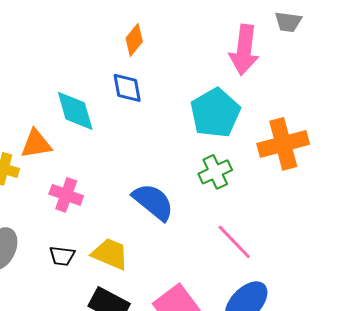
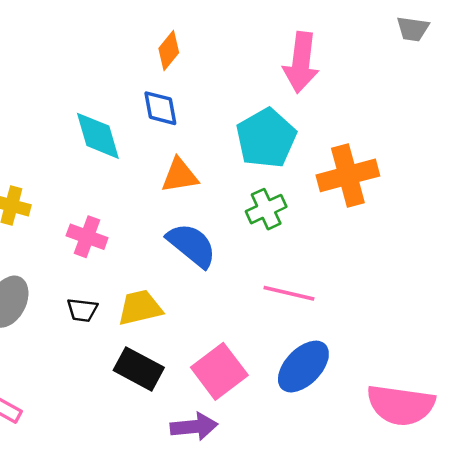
gray trapezoid: (288, 22) -> (413, 29), moved
orange triangle: (36, 144) -> (180, 175), moved
pink line: (234, 242) -> (289, 293), turned -33
yellow trapezoid: (110, 254) -> (140, 308), turned -36

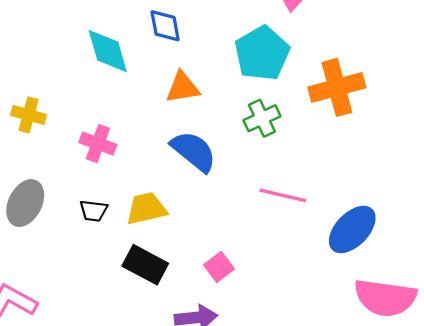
blue ellipse: (303, 367) -> (352, 229), moved
pink square: (219, 371) -> (219, 267), size x0.6

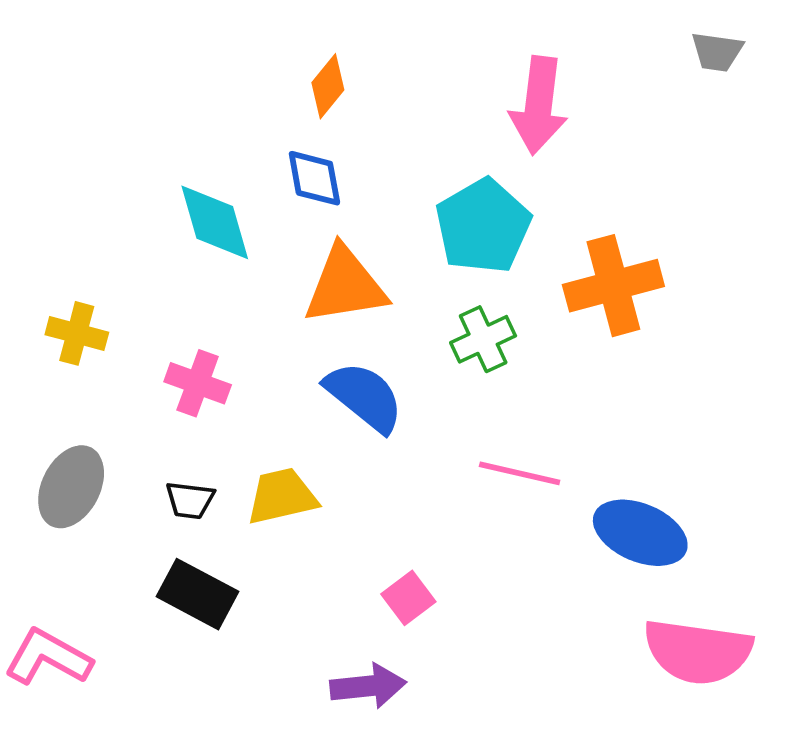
orange triangle: (183, 87) -> (345, 286), size x1.4
blue ellipse: (352, 229) -> (640, 533), turned 69
black rectangle: (145, 265) -> (198, 594), moved

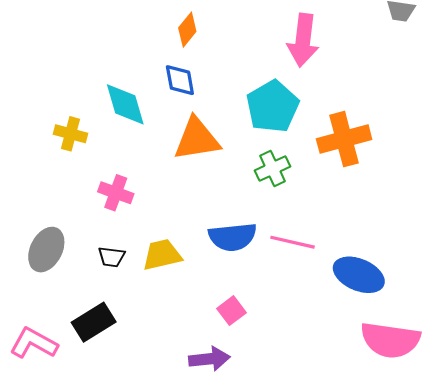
yellow cross: (77, 333) -> (70, 134), moved
blue semicircle: (364, 397) -> (233, 237), moved, turned 135
black rectangle: (198, 594) -> (94, 322), moved, turned -60

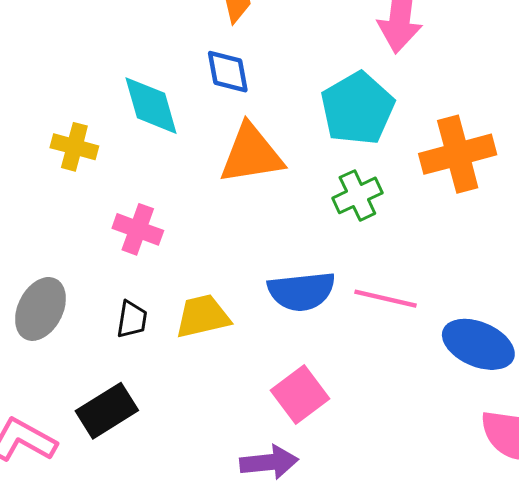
black trapezoid: (112, 257) -> (132, 319), turned -88
pink square: (231, 311) -> (300, 394), size x1.4

